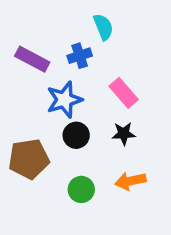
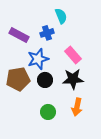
black star: (124, 134) -> (73, 79), size x1.5
brown pentagon: (29, 159) -> (18, 79), moved
orange arrow: (130, 181) -> (77, 107), turned -66

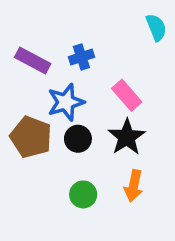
cyan semicircle: (61, 16) -> (156, 27), moved
brown pentagon: (18, 79) -> (31, 137), turned 30
black star: (73, 79) -> (127, 137), turned -30

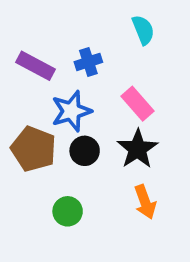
cyan semicircle: (156, 27) -> (143, 30), moved
orange arrow: (134, 186) -> (145, 202), turned -32
green circle: (83, 194) -> (68, 211), moved

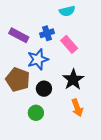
cyan semicircle: (143, 30) -> (67, 11), moved, turned 98
pink rectangle: (138, 104) -> (69, 44), moved
black circle: (85, 151) -> (44, 89), moved

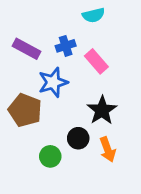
black circle: (44, 89) -> (78, 138), moved

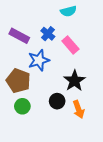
blue cross: (66, 46) -> (48, 34), turned -32
green circle: (50, 156) -> (22, 106), moved

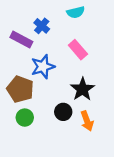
blue cross: (48, 34) -> (42, 26), moved

